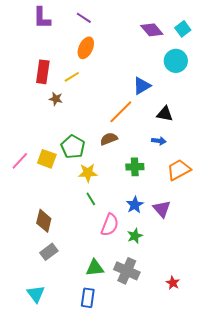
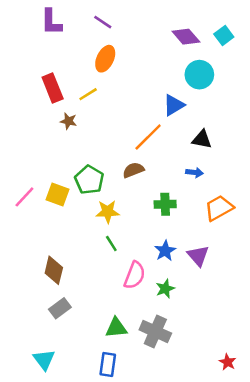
cyan circle: (176, 61) -> (199, 75), moved
red rectangle: (43, 72) -> (53, 88), turned -30
red star: (173, 283) -> (228, 362), moved

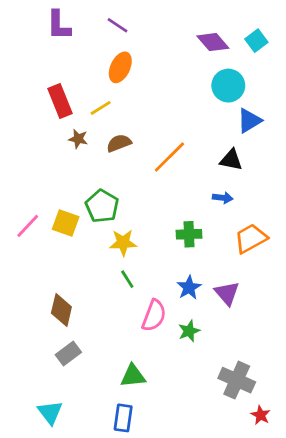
blue triangle: (174, 105) -> (249, 121), moved
brown semicircle: (133, 170) -> (119, 143), moved
gray cross: (155, 331) -> (237, 380), moved

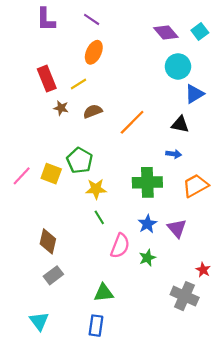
green cross: (189, 234) -> (147, 182), size x1.5
red star: (261, 415) -> (203, 270), moved

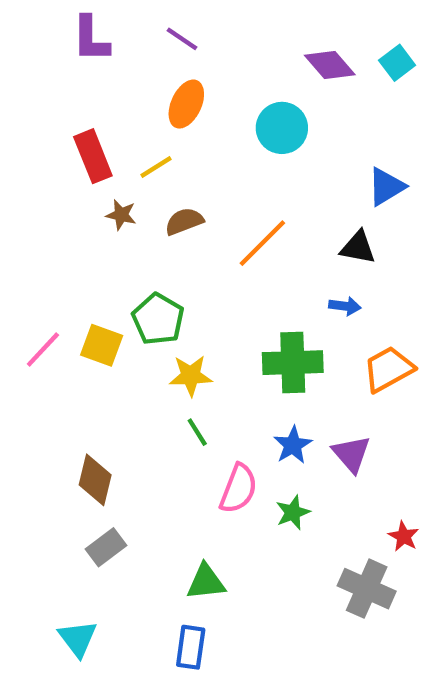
cyan circle: (178, 66) -> (282, 128), moved

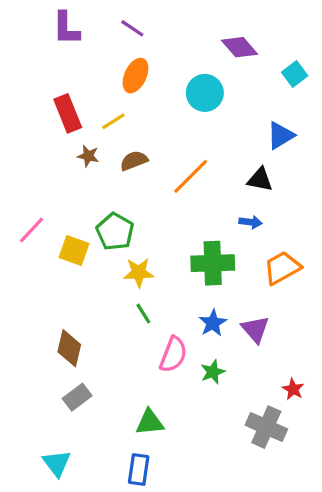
cyan square: (397, 63) -> (295, 74), moved
pink line: (43, 350) -> (31, 230), moved

